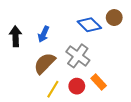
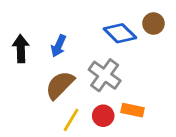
orange rectangle: (99, 82) -> (133, 110), turned -35

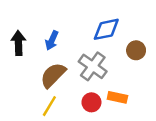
brown circle: (153, 23) -> (136, 50), moved
blue diamond: (120, 33) -> (106, 29), turned -56
yellow line: (71, 120) -> (49, 106), moved

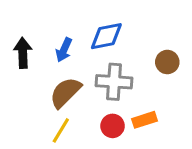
blue diamond: (106, 29) -> (106, 36), moved
gray cross: (93, 66) -> (114, 82), turned -32
orange rectangle: (117, 97) -> (144, 120), turned -30

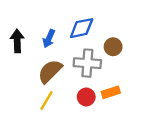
brown circle: (167, 62) -> (113, 47), moved

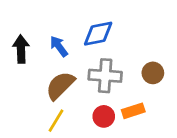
blue arrow: (49, 39) -> (59, 46), turned 120
brown circle: (113, 47) -> (153, 73), moved

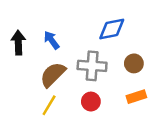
blue diamond: (98, 34) -> (112, 29), moved
orange rectangle: (133, 111) -> (136, 97), moved

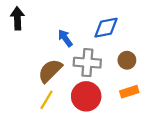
blue arrow: (52, 40) -> (65, 38), moved
black arrow: (18, 43) -> (17, 18), moved
red circle: (91, 102) -> (86, 96), size x1.6

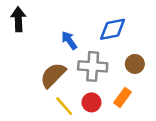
orange rectangle: (129, 92) -> (122, 97), moved, turned -36
red circle: (86, 96) -> (91, 102), size x0.6
yellow line: (47, 100) -> (64, 106), moved, turned -72

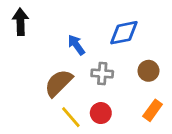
gray cross: (93, 66) -> (102, 74), size x0.7
orange rectangle: (122, 97) -> (153, 110), moved

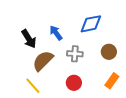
black arrow: (20, 22) -> (29, 39), moved, turned 150
yellow line: (71, 117) -> (33, 86), moved

